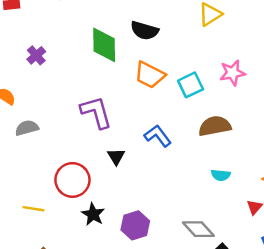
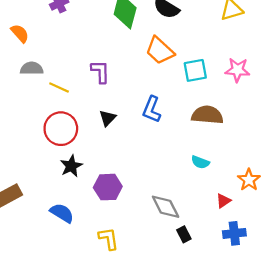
purple L-shape: (96, 112) -> (100, 72), size x0.7
blue L-shape: (158, 136) -> (152, 109), turned -136
yellow line: (33, 209) -> (59, 88), moved

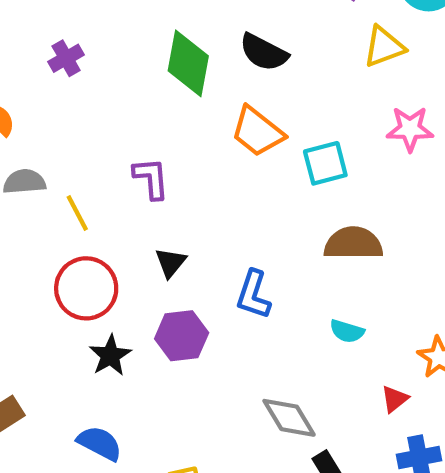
pink star: (237, 70) -> (410, 129), moved
yellow line: (59, 88) -> (77, 213), turned 42
blue L-shape: (152, 109) -> (253, 295), moved
purple hexagon: (108, 187) -> (182, 336), moved

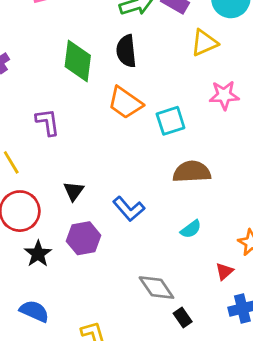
black semicircle: (264, 52) -> (126, 51), turned 60
purple L-shape: (151, 178) -> (48, 122), moved
blue L-shape: (253, 295) -> (129, 209), turned -56
cyan semicircle: (347, 331) -> (191, 229), turned -50

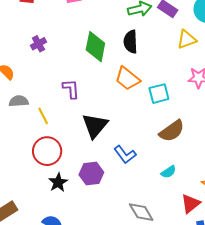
brown semicircle: (192, 172) -> (172, 131), turned 144
black triangle: (74, 191) -> (95, 126), moved, size x1.8
red triangle: (224, 271) -> (191, 204), size x1.5

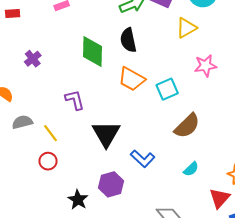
red circle: (47, 151) -> (48, 161), moved, size x0.6

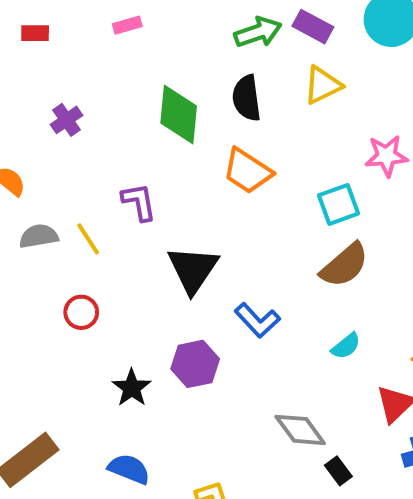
yellow triangle: (186, 28) -> (323, 85), moved
cyan square: (167, 89) -> (338, 204), moved
yellow line: (51, 133) -> (88, 239), moved

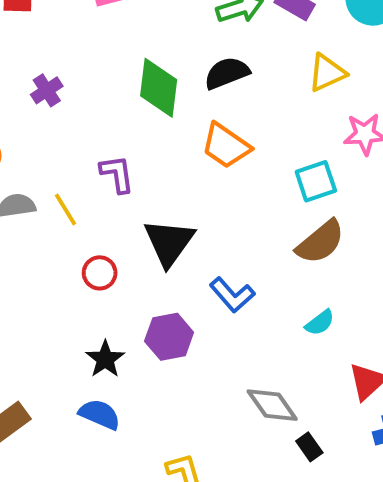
yellow triangle: (323, 85) -> (327, 73), moved
black semicircle: (247, 98) -> (227, 73), turned 75
red circle: (81, 312) -> (100, 273), moved
blue semicircle: (129, 469) -> (100, 414), moved

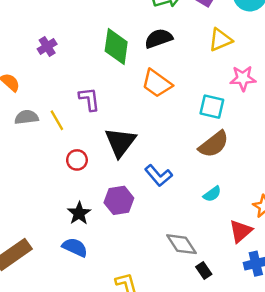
cyan square: (316, 181) -> (212, 107), turned 30

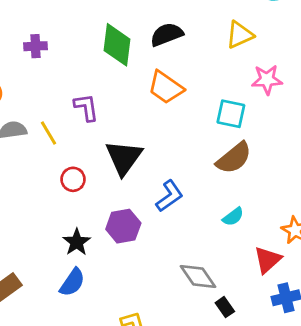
purple cross: (47, 46) -> (35, 46), turned 30
blue L-shape: (158, 175) -> (169, 196), turned -84
blue semicircle: (75, 247) -> (72, 282), turned 100

